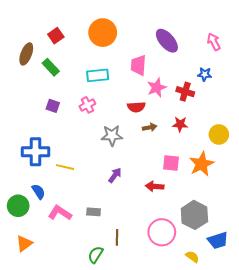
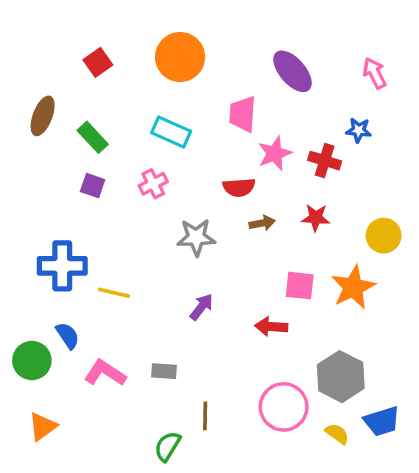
brown ellipse: (26, 54) -> (43, 116), moved
green rectangle: (51, 67) -> (93, 137), moved
cyan rectangle: (98, 75) -> (171, 132), turned 30
yellow semicircle: (192, 257) -> (337, 434), moved

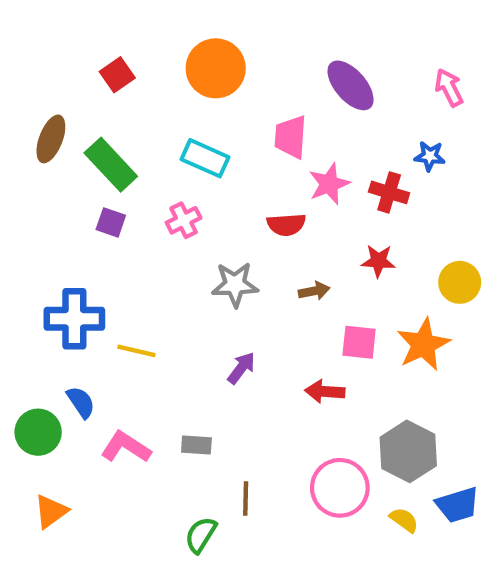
green rectangle: (93, 137) -> (111, 165), size x1.4
brown arrow: (262, 223) -> (314, 291), moved

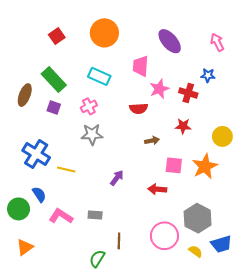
brown ellipse: (51, 139) -> (25, 95), moved
gray star: (235, 284) -> (92, 134), moved
blue cross: (74, 319) -> (36, 154), turned 32

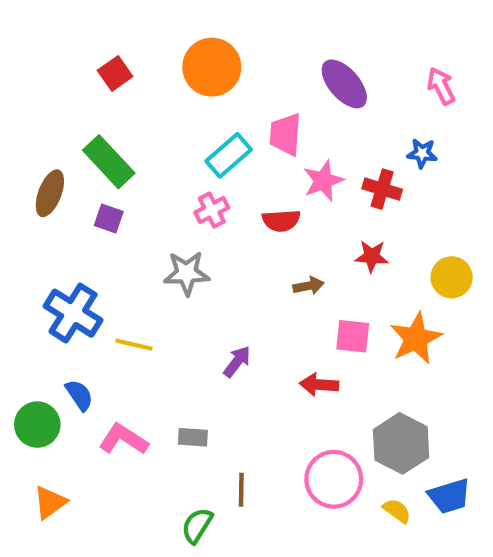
cyan rectangle: (99, 76) -> (229, 155), moved, turned -65
pink cross: (89, 106) -> (212, 210), moved

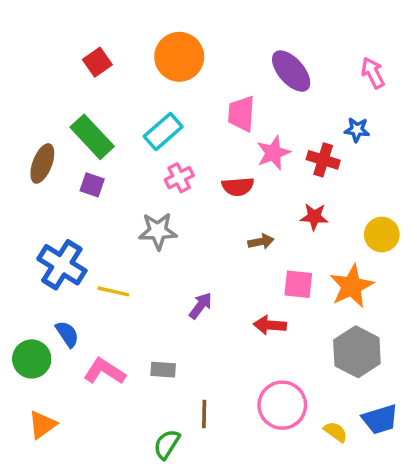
cyan rectangle: (229, 155) -> (163, 131), moved
gray hexagon: (401, 443) -> (357, 352), moved

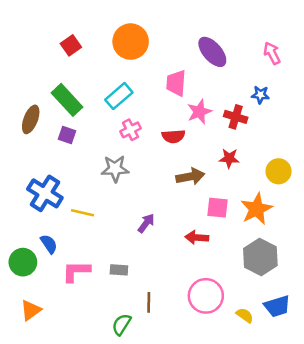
brown arrow: (261, 242) -> (190, 176), size x1.5
pink L-shape: (105, 371) -> (76, 271), turned -32

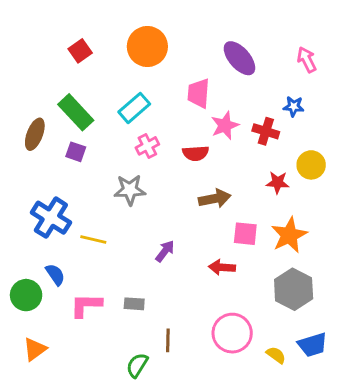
red star: (229, 158) -> (277, 182), moved
yellow circle: (279, 171) -> (311, 165), moved

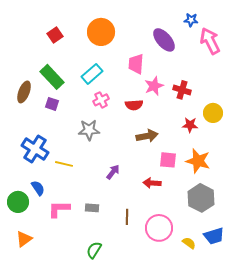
pink arrow: (307, 60) -> (210, 41), size x1.5
blue star: (294, 106) -> (191, 20), moved
orange star: (289, 235) -> (198, 161), turned -30
brown line: (168, 340) -> (127, 217), moved

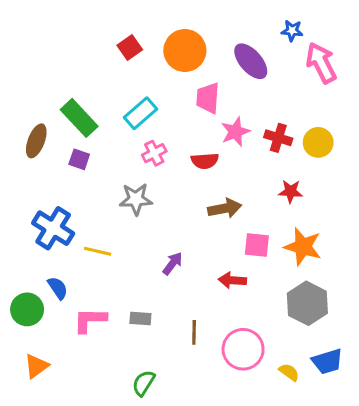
orange circle: (101, 32) -> (185, 51), moved
red square: (55, 35) -> (130, 47), moved
yellow circle: (213, 113) -> (318, 142), moved

